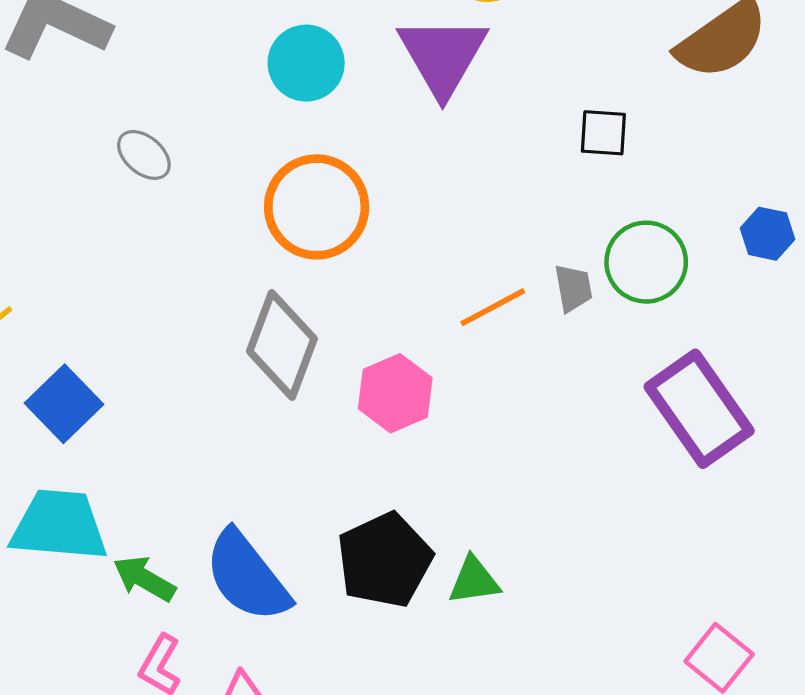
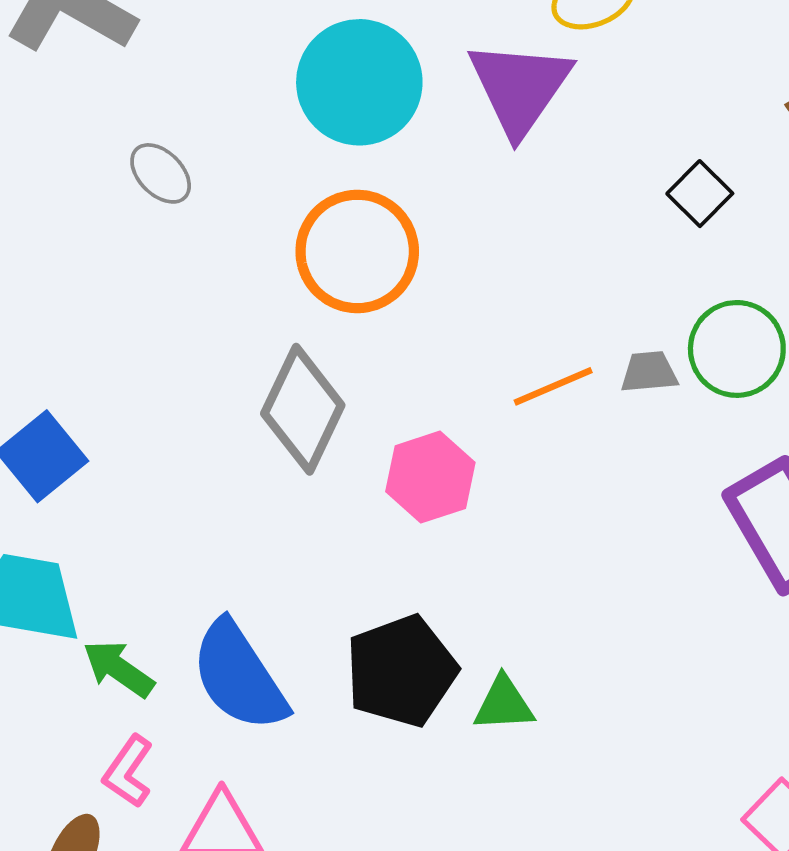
cyan circle: (306, 63) -> (359, 82), size x1.4
black square: (603, 133) -> (700, 194), turned 36
gray trapezoid: (573, 288) -> (649, 372), turned -90

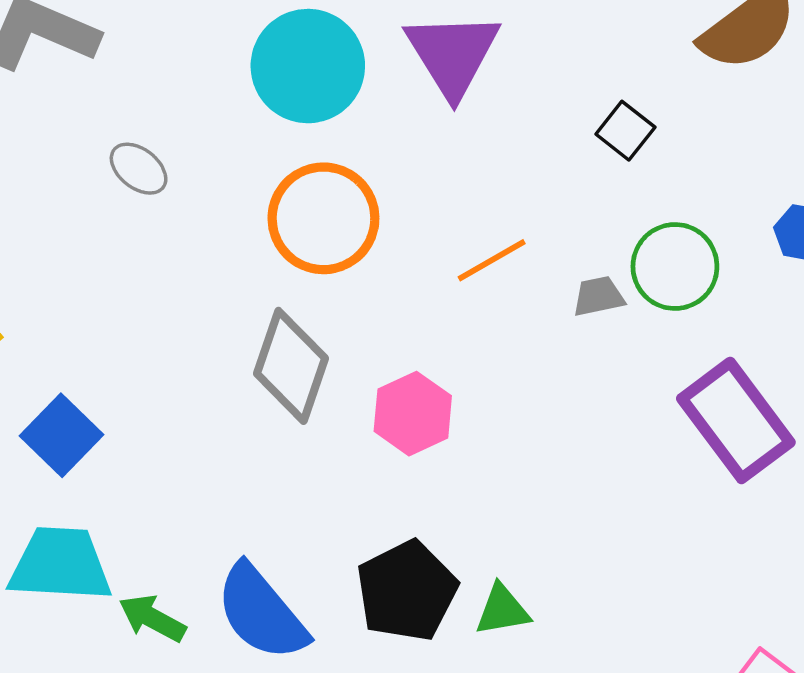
orange line: (553, 386) -> (492, 260), moved

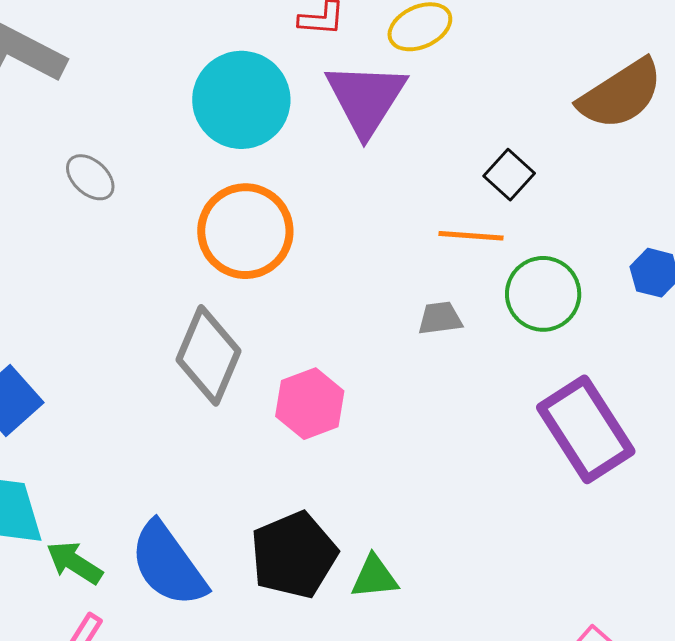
orange line: (492, 260) -> (471, 236), moved, turned 30
gray trapezoid: (598, 296) -> (440, 318), moved

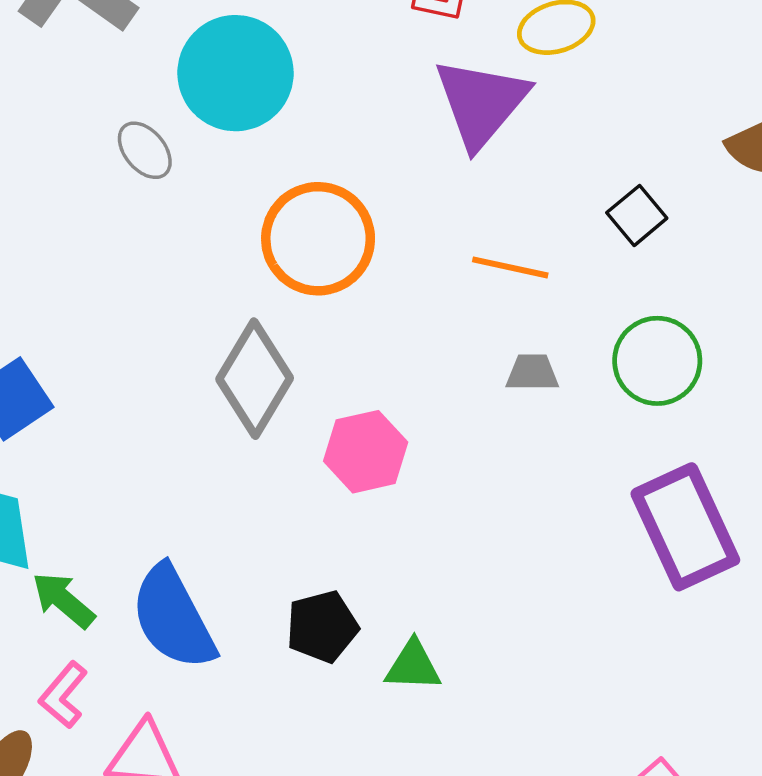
cyan circle: (241, 100) -> (235, 73), moved
orange line: (471, 236) -> (510, 267), moved
black pentagon: (294, 555) -> (322, 627), size x0.7

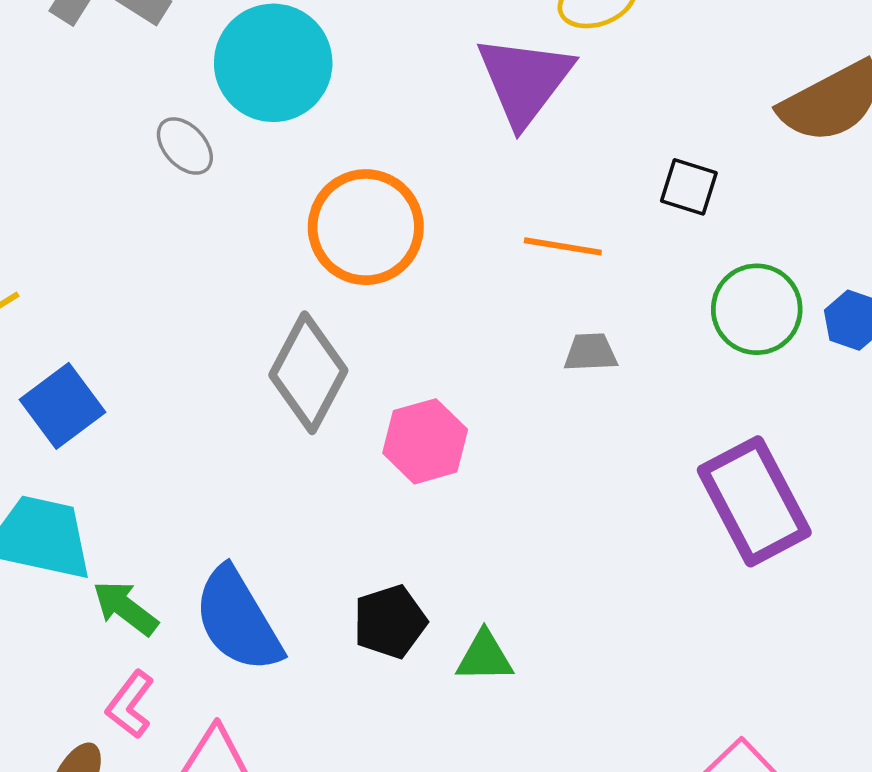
black square: (637, 215) -> (689, 187), turned -30
green circle: (657, 361) -> (757, 309), moved

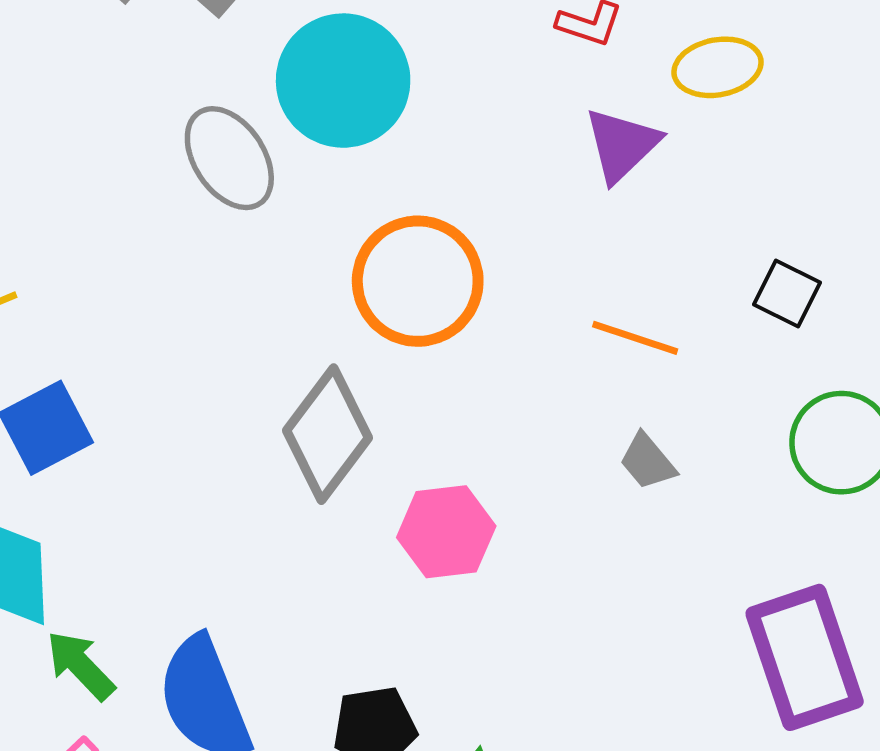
purple triangle: (525, 80) -> (622, 145), size x0.7
gray ellipse: (185, 146) -> (229, 158), size x1.5
gray trapezoid: (591, 352) -> (648, 461), turned -136

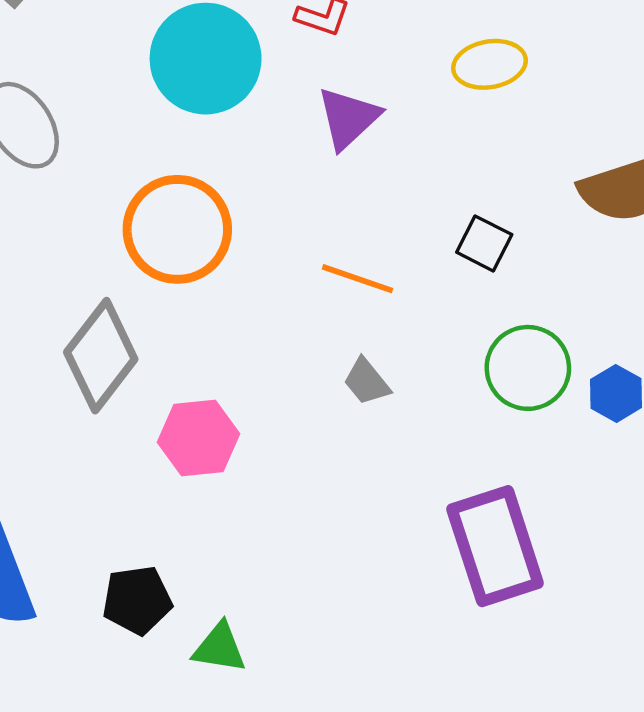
yellow ellipse: (718, 67) -> (489, 64), moved
cyan circle: (343, 81) -> (206, 59), moved

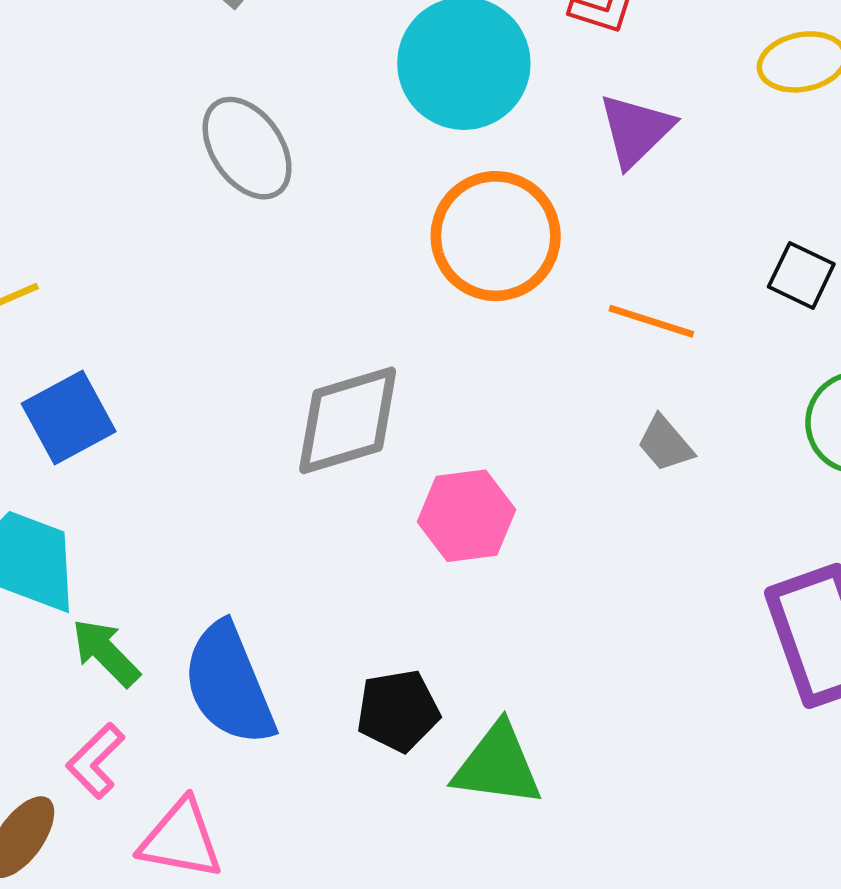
orange circle: (177, 229) -> (496, 236), moved
gray diamond: (101, 356) -> (348, 420), turned 37
green triangle: (219, 648) -> (498, 765), size x1.4

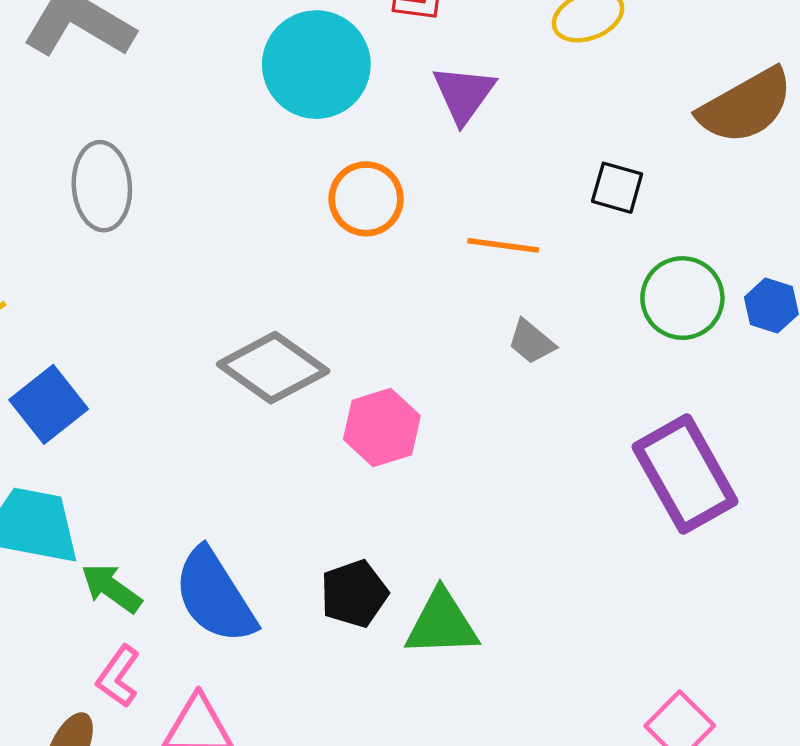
gray ellipse: (247, 148) -> (102, 186), moved, turned 40
orange circle: (496, 236) -> (366, 199), size x0.7
gray diamond: (348, 420) -> (273, 368), turned 62

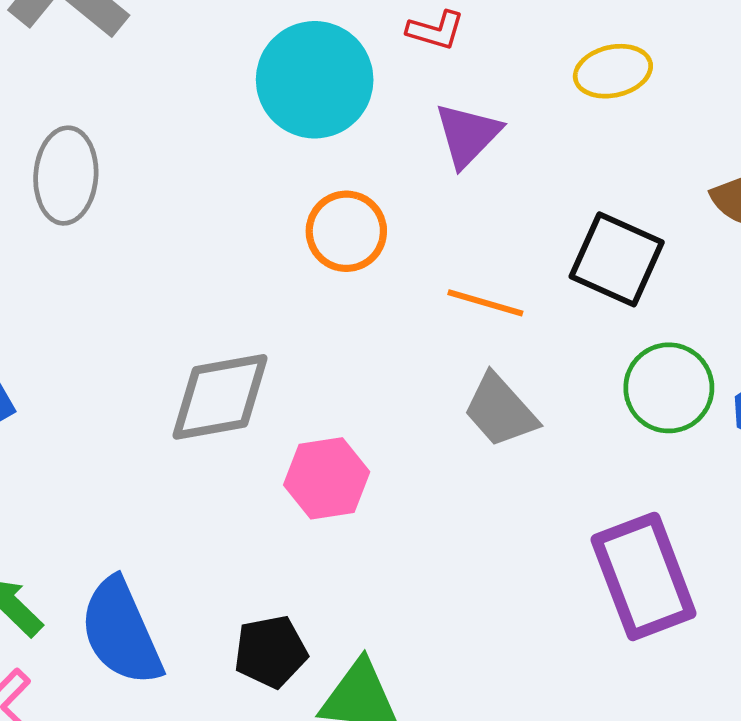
black square: (617, 188) -> (617, 259), size x1.6
gray trapezoid: (531, 342) -> (500, 411), size x1.5
gray diamond: (273, 368) -> (220, 397), turned -54

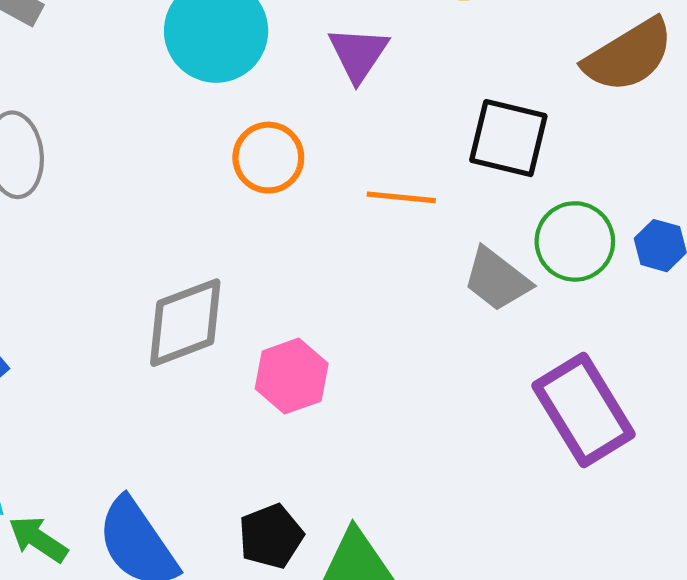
gray trapezoid: (500, 411) -> (497, 279), moved

